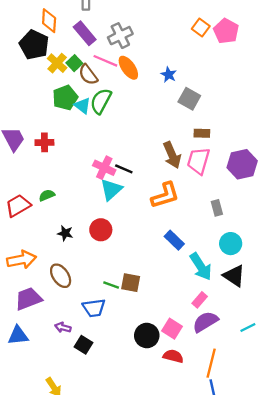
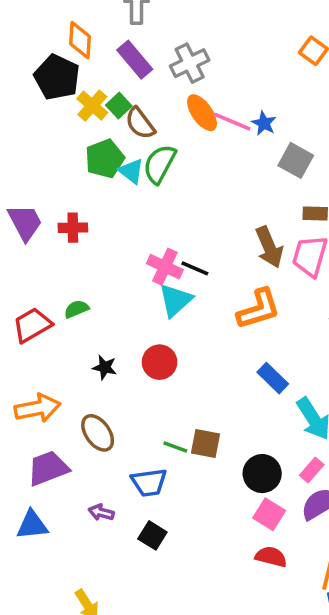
pink line: (105, 61) -> (232, 122), moved
black circle: (147, 335) -> (262, 474), moved
black square: (84, 345) -> (152, 535), moved

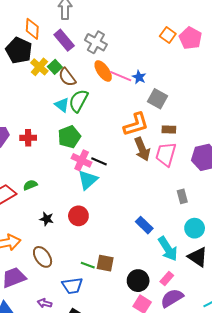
gray cross: (190, 63) -> (96, 42), turned -35
green pentagon: (105, 159) -> (69, 137), moved
orange L-shape: (259, 309) -> (136, 124), moved

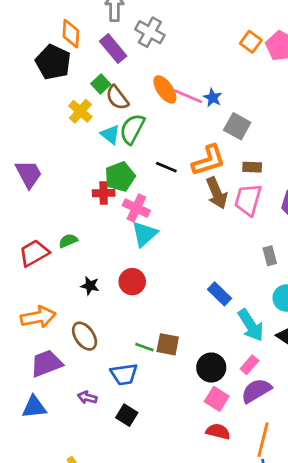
gray cross: (96, 42) -> (150, 32), moved
yellow cross: (39, 67) -> (80, 111), moved
red cross: (28, 138) -> (104, 193), moved
black line: (99, 161) -> (166, 167), moved

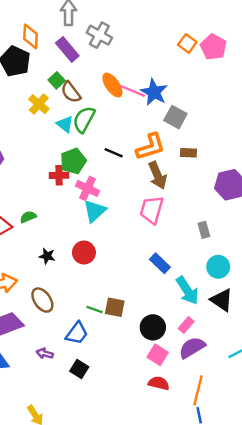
blue star: (213, 98) -> (154, 92), size x1.6
pink trapezoid: (248, 200) -> (152, 210), moved
blue trapezoid: (124, 374) -> (77, 333), turned -45

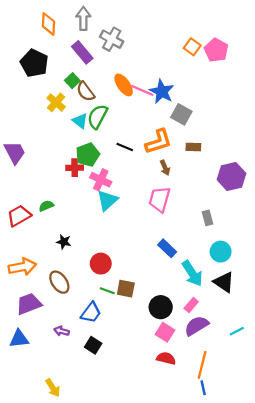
orange diamond: (30, 36) -> (48, 24), moved
brown arrow: (158, 175) -> (165, 168), size x0.6
red circle: (84, 253) -> (101, 264), moved

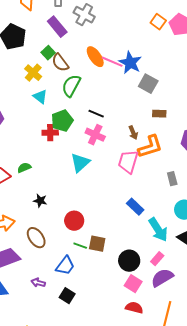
cyan triangle: (80, 121) -> (40, 97), moved
orange L-shape: (158, 142) -> (150, 147), moved
pink cross: (101, 180) -> (95, 135), moved

